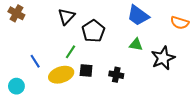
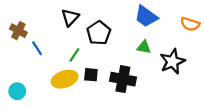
brown cross: (16, 13) -> (18, 31), moved
blue line: (35, 61) -> (37, 48), moved
black cross: (116, 75) -> (123, 79), size x1.6

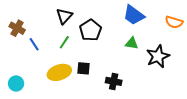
green line: (74, 55) -> (64, 42), moved
black cross: (123, 79) -> (114, 81), moved, size x0.7

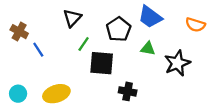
black pentagon: (90, 30) -> (119, 29), moved
green line: (64, 42) -> (84, 44), moved
black square: (83, 68) -> (102, 63), moved, size x1.6
yellow ellipse: (59, 72) -> (56, 94), moved

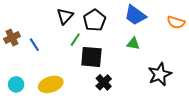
black pentagon: (119, 29) -> (94, 20), moved
brown cross: (19, 32) -> (12, 38), moved, turned 35
black star: (177, 63) -> (160, 74), moved
black cross: (128, 91) -> (104, 82), moved, turned 35

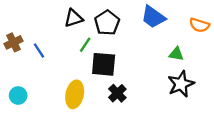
black triangle: (65, 16) -> (74, 18), turned 30
green triangle: (133, 44) -> (176, 54), moved
yellow ellipse: (51, 84) -> (75, 94), moved, turned -60

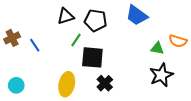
black pentagon: (107, 23) -> (96, 20), turned -30
orange semicircle: (199, 25) -> (178, 41), moved

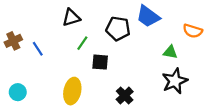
black pentagon: (96, 20) -> (118, 29), moved
orange semicircle: (178, 41) -> (193, 31), moved
black square: (92, 57) -> (100, 62), size x0.7
black cross: (105, 83) -> (125, 95), moved

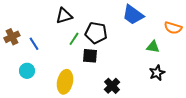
black pentagon: (118, 29) -> (96, 33), moved
black star: (175, 81) -> (157, 73), size x0.7
cyan circle: (18, 92) -> (27, 71), moved

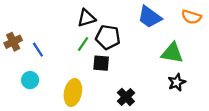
black triangle: (64, 16) -> (86, 18), moved
orange semicircle: (173, 28) -> (191, 17), moved
green triangle: (153, 47) -> (172, 53), size x1.5

